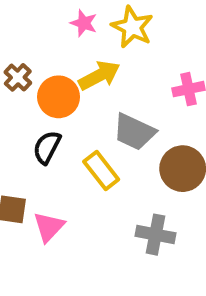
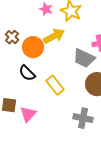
gray trapezoid: (134, 132) -> (84, 58), moved
black semicircle: (47, 147) -> (27, 73), turned -72

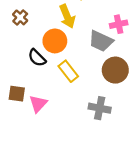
yellow arrow: (54, 36) -> (67, 16), turned 95
orange circle: (33, 47) -> (55, 41), moved

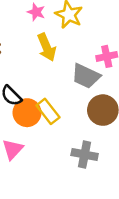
orange circle: (55, 41) -> (27, 113), moved

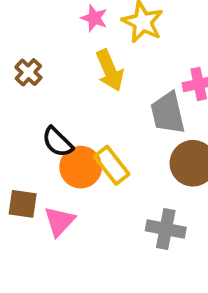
gray trapezoid: (86, 76) -> (168, 113), turned 52

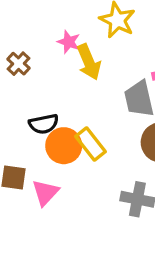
pink star: (94, 18) -> (69, 42), moved
black semicircle: (57, 142) -> (44, 124), turned -56

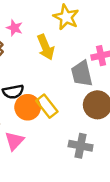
pink star: (69, 42) -> (14, 28), moved

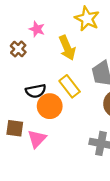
yellow rectangle: (47, 106) -> (70, 86), moved

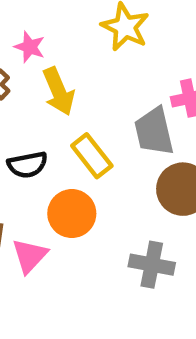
yellow arrow: (67, 48) -> (59, 91), moved
orange circle: (50, 106) -> (72, 214), moved

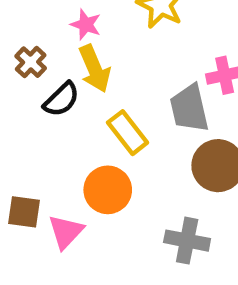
pink star: (30, 47) -> (86, 25), moved
black semicircle: (27, 165) -> (61, 99), moved, turned -33

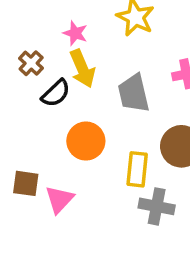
gray trapezoid: (189, 108) -> (134, 93), moved
yellow rectangle: (128, 133) -> (137, 169), moved, turned 44
orange circle: (108, 190) -> (86, 141), moved

